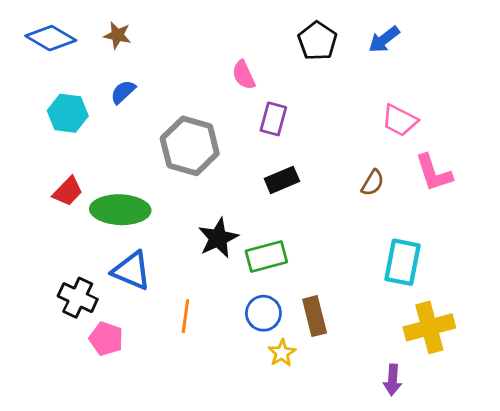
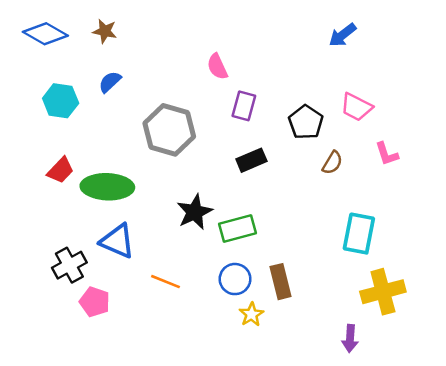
black pentagon: (317, 41) -> (306, 122), moved
pink L-shape: (434, 173) -> (387, 154), size x0.7
black cross: (78, 298) -> (69, 265), turned 36
orange line: (185, 316) -> (165, 282), turned -76

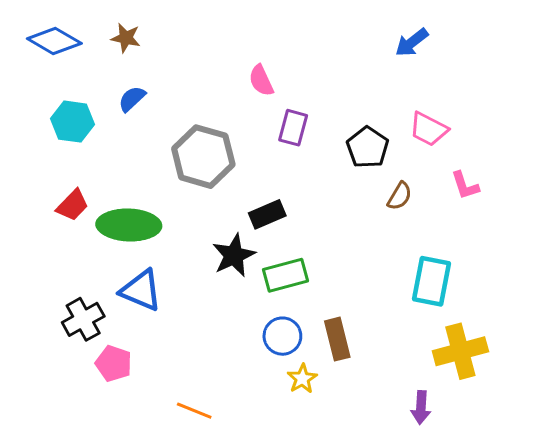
black rectangle: (251, 160) -> (267, 214), moved
orange line: (165, 282) -> (194, 411), moved

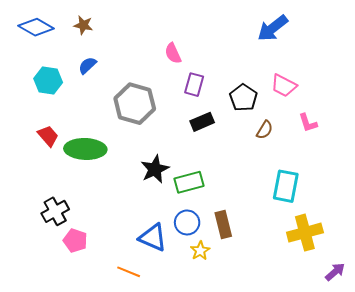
blue arrow: (412, 42) -> (273, 28), size x1.4
red trapezoid: (73, 205) -> (48, 136), turned -85
black rectangle: (267, 214) -> (202, 122), moved
blue triangle: (141, 290) -> (153, 238), moved
purple arrow: (421, 408) -> (335, 272), moved, turned -135

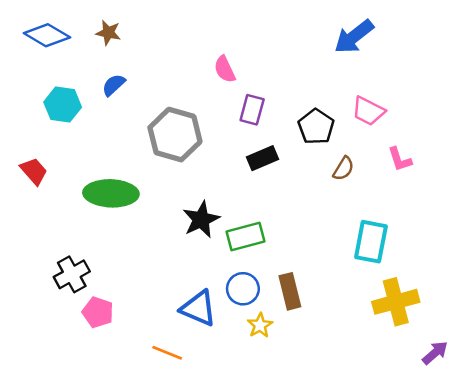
red trapezoid: (48, 136) -> (34, 171), moved

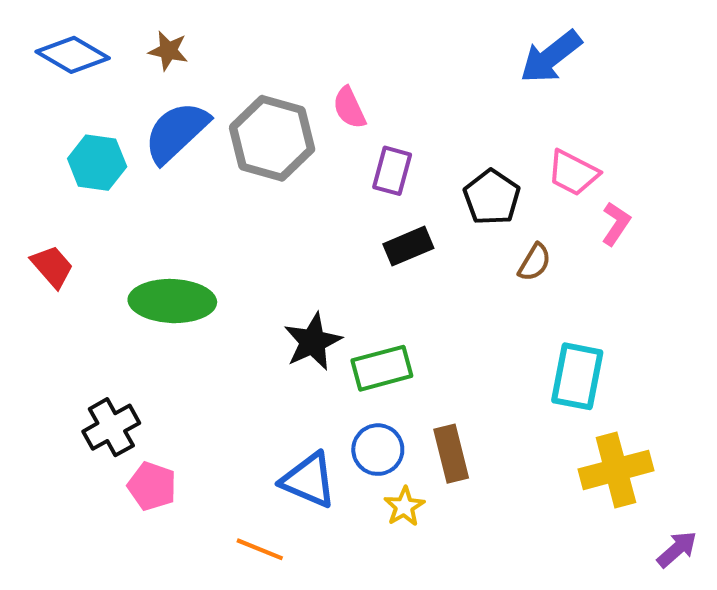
blue semicircle: (114, 85) -> (176, 132), size x1.8
gray hexagon: (175, 135) -> (272, 138), moved
pink L-shape: (400, 159) -> (616, 224), moved, turned -128

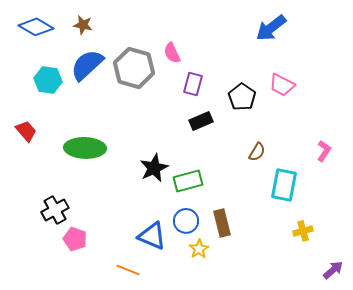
pink L-shape: (616, 224) -> (324, 151), moved
brown semicircle: (535, 262) -> (257, 152), moved
yellow cross: (616, 470) -> (303, 231), size x0.6

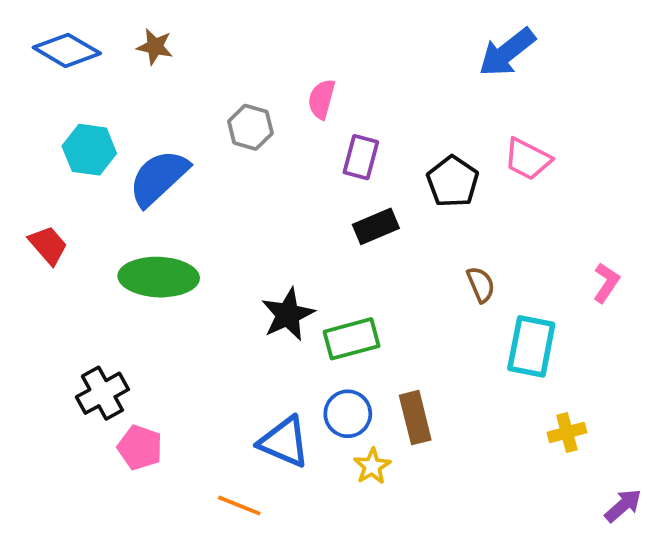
pink semicircle: (172, 53) -> (322, 99), turned 40
blue semicircle: (87, 65) -> (159, 178), moved
gray hexagon: (134, 68) -> (250, 127), size x0.6
brown semicircle: (257, 152) -> (481, 285), turned -54

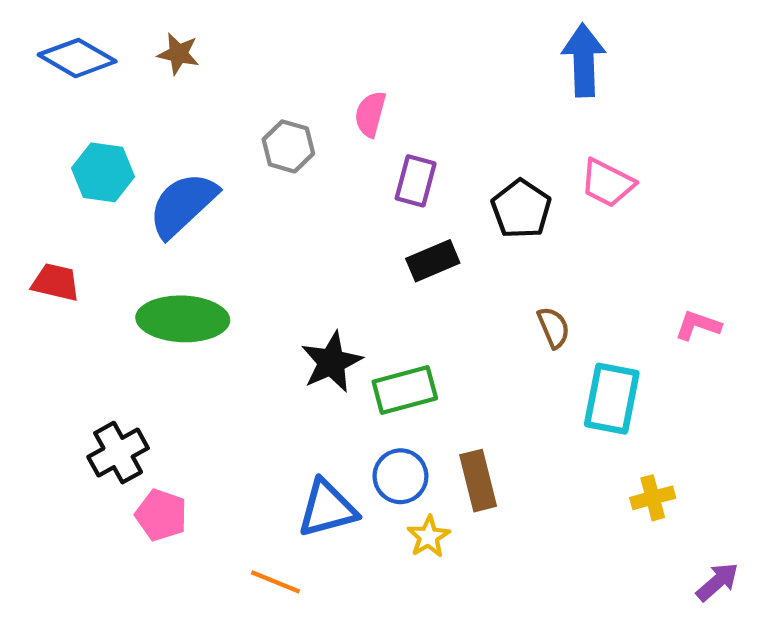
blue arrow: (507, 52) -> (584, 60), turned 126
red trapezoid: (48, 245) -> (56, 282), turned -36
pink L-shape: (606, 283) -> (698, 325), turned -105
blue triangle: (284, 442) -> (327, 509), turned -38

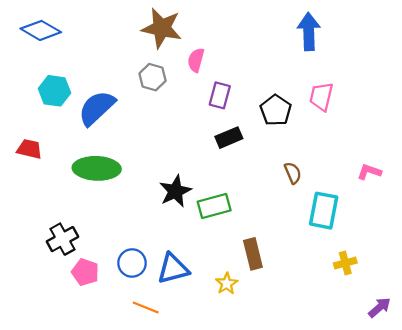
brown star: (178, 54) -> (162, 28), moved, size x1.8
pink trapezoid: (607, 183) -> (321, 97), turned 76
blue circle: (400, 476) -> (132, 263), moved

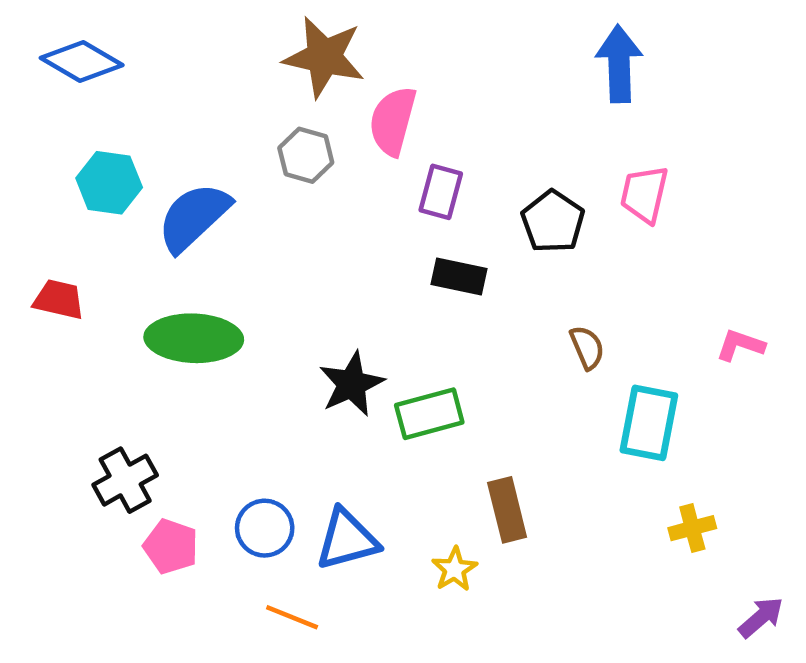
pink semicircle: (196, 60) -> (393, 121), size x1.4
black rectangle: (229, 138) -> (459, 277), turned 35

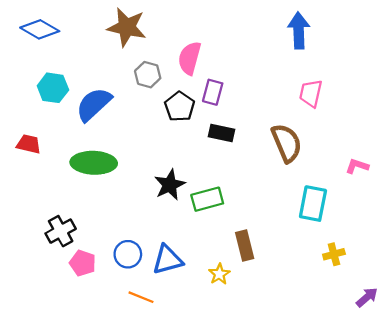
brown star: (324, 57) -> (127, 27), moved
black pentagon: (553, 222) -> (180, 107), moved
brown semicircle: (587, 347) -> (287, 143), moved, size x1.8

